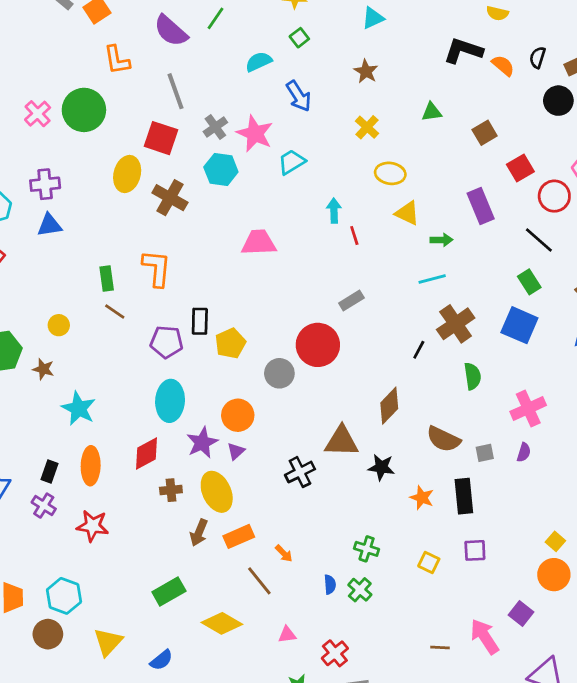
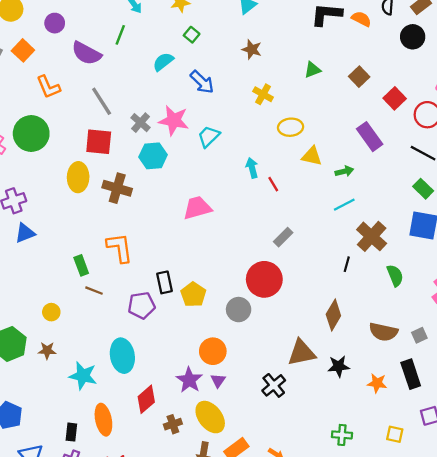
cyan ellipse: (170, 401) -> (122, 356), moved

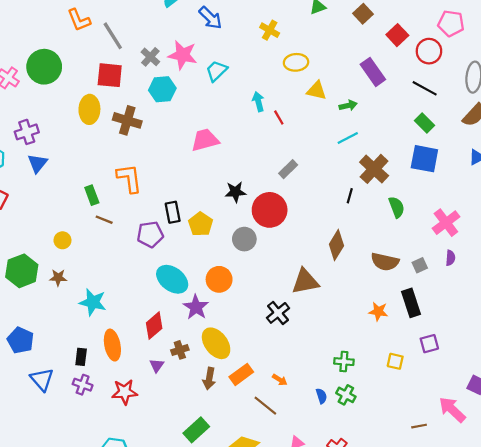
orange L-shape: (48, 87) -> (79, 20), moved
blue triangle: (25, 233) -> (37, 163), turned -30
cyan ellipse: (122, 356) -> (172, 279), moved, turned -44
black star: (339, 366) -> (236, 192), moved
purple triangle: (218, 381) -> (157, 366), moved

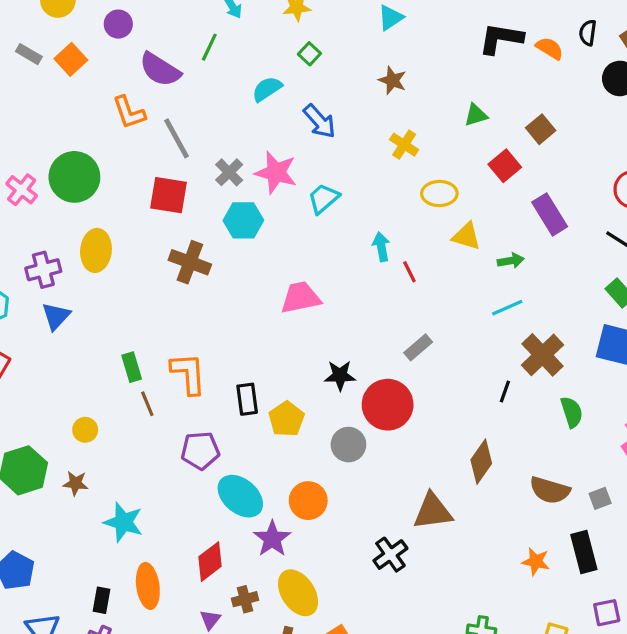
red square: (397, 35) -> (505, 166), moved
yellow ellipse: (89, 109) -> (96, 250), moved
orange L-shape: (129, 178) -> (188, 373), moved
brown line: (104, 220) -> (147, 404), turned 42
purple pentagon: (150, 234) -> (200, 451), moved

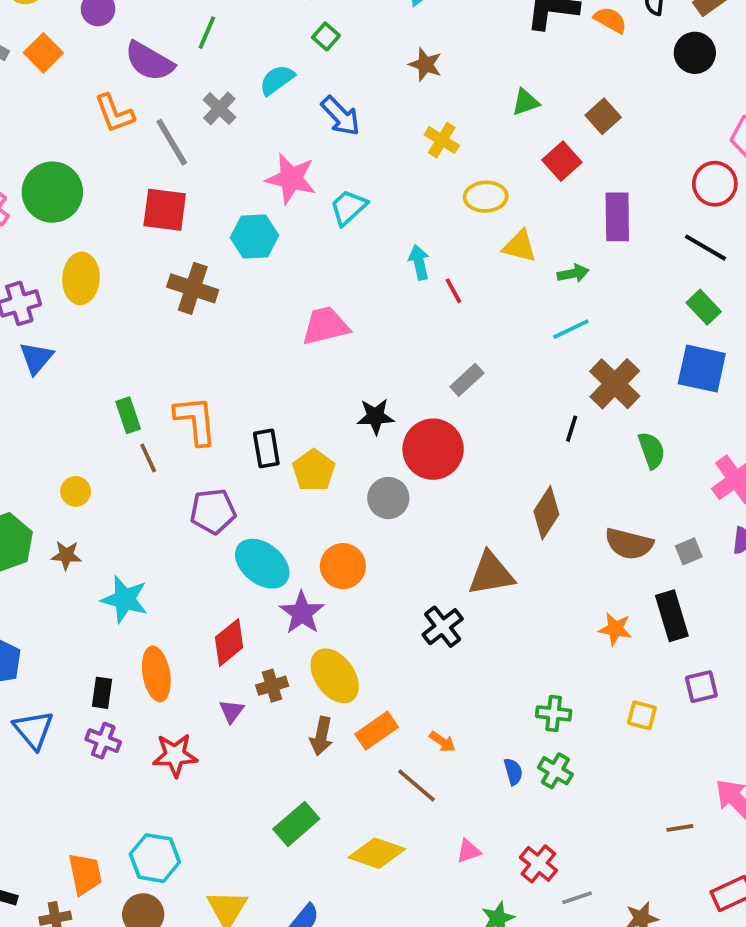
gray cross: (229, 172) -> (219, 108), moved
purple rectangle: (550, 214) -> (617, 217), turned 33

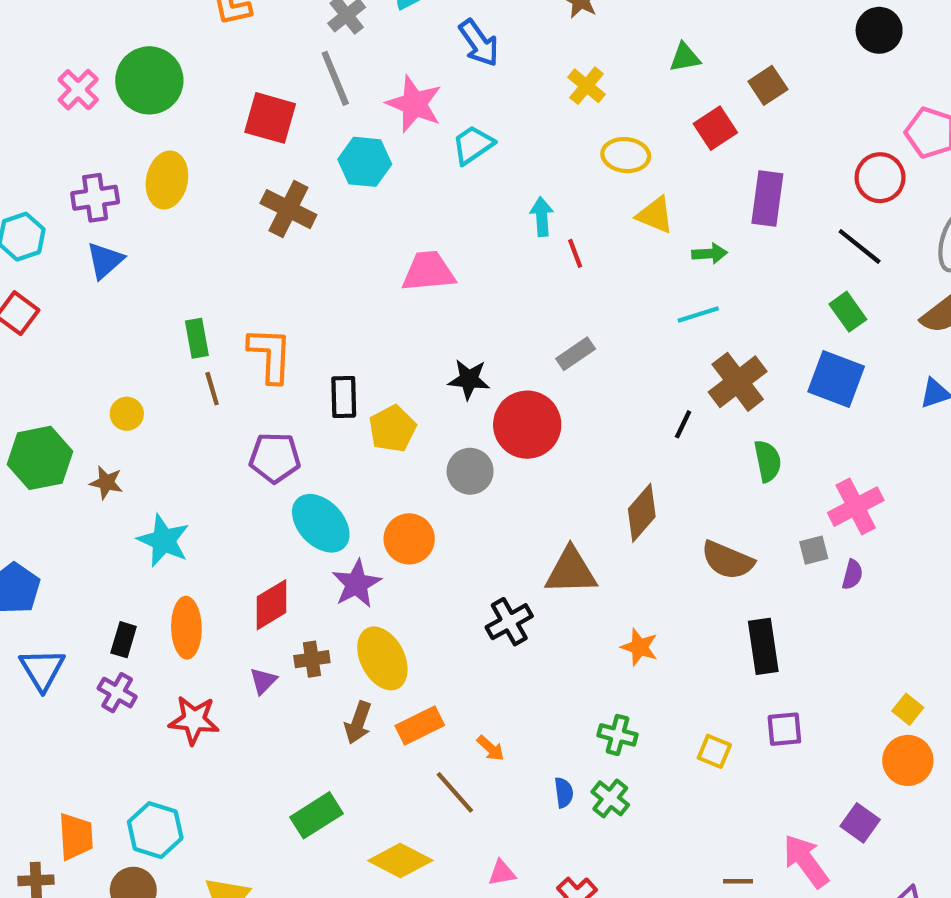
gray line: (172, 142) -> (335, 78), moved
gray square: (689, 551) -> (814, 550), moved
orange star: (615, 629) -> (639, 647), moved

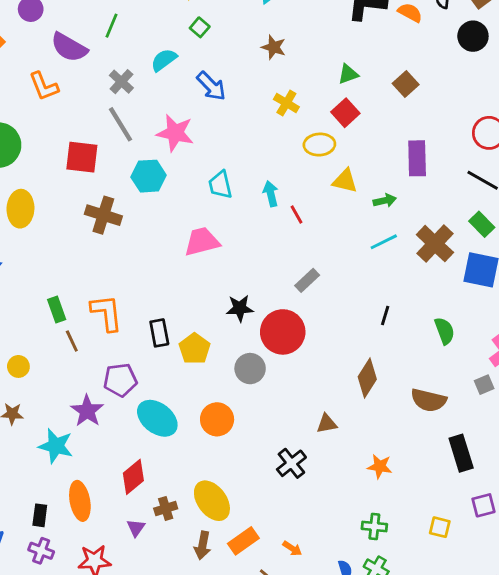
red square: (715, 128) -> (345, 113), moved
cyan trapezoid: (473, 145) -> (220, 185), moved, turned -60
brown cross: (738, 382) -> (435, 244), moved
brown triangle: (571, 571) -> (327, 424), size x0.6
purple star: (356, 584) -> (87, 411), moved

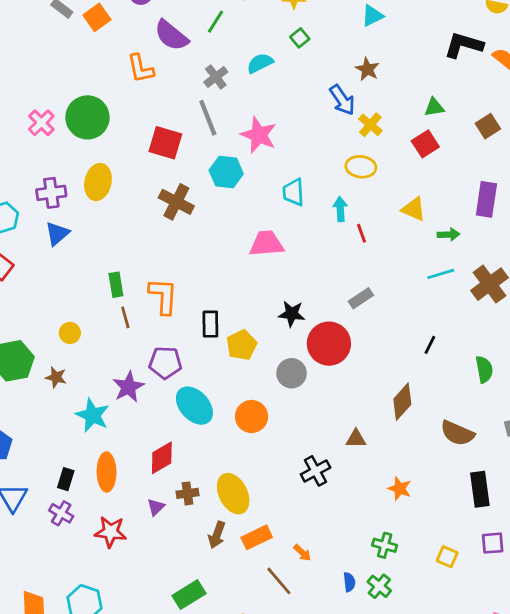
blue arrow: (211, 86) -> (342, 100), moved
yellow ellipse: (319, 145) -> (361, 167), moved

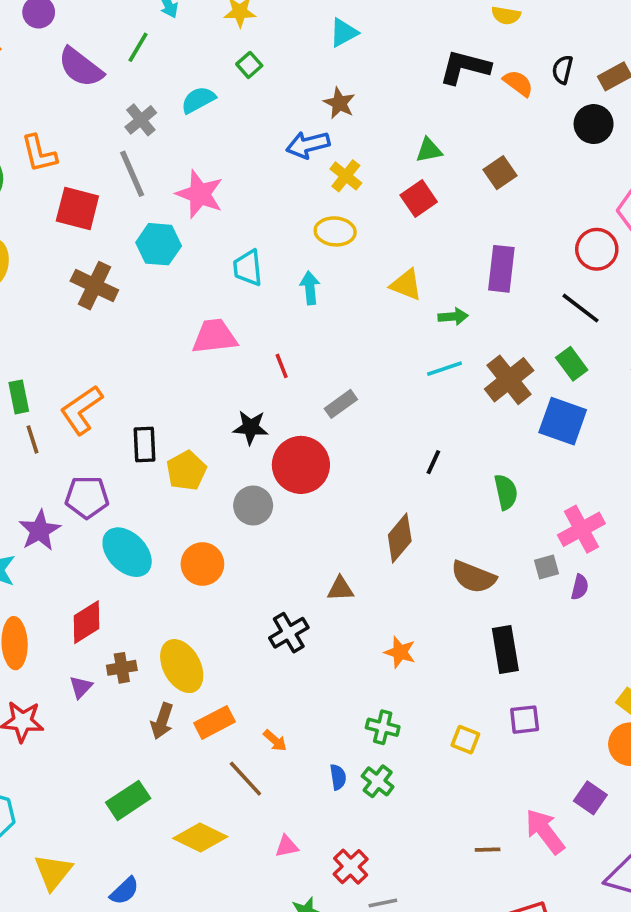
orange L-shape: (141, 68) -> (39, 154), moved
blue arrow: (342, 100) -> (308, 145), turned 112
red line: (362, 233) -> (282, 366), moved
orange L-shape: (163, 296) -> (81, 410), turned -126

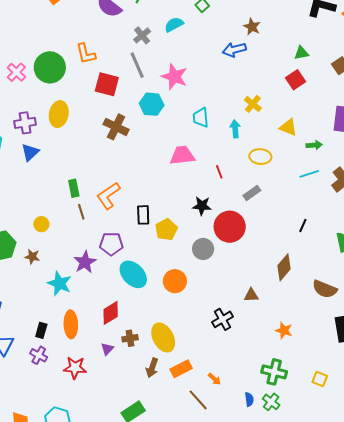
yellow cross: (346, 176) -> (253, 104), moved
yellow ellipse: (335, 231) -> (260, 157), moved
green cross: (383, 727) -> (274, 372), size x1.4

